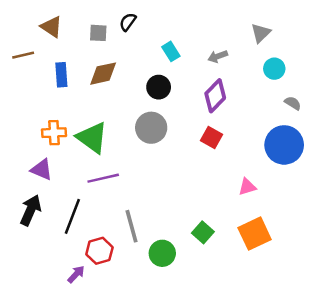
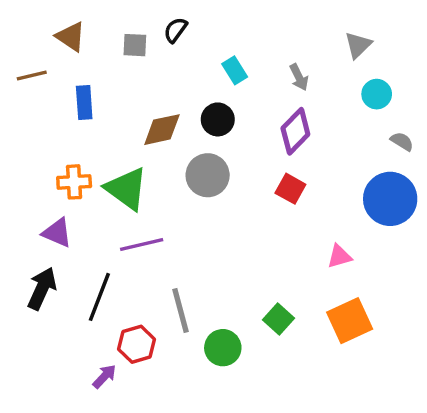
gray arrow: (218, 56) -> (299, 77), turned -96
brown diamond: (103, 74) -> (162, 130), moved

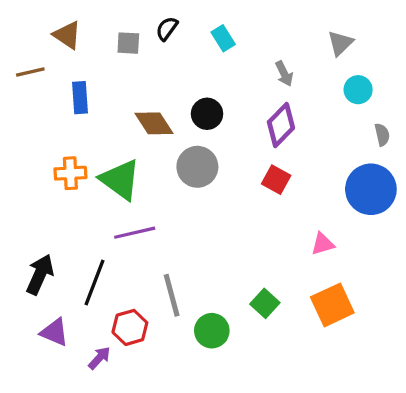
cyan rectangle: (235, 70) -> (223, 38), moved
brown diamond: (162, 130) -> (154, 123), turned 69
gray semicircle: (402, 141) -> (382, 135), turned 45
purple triangle: (57, 233) -> (54, 332), moved

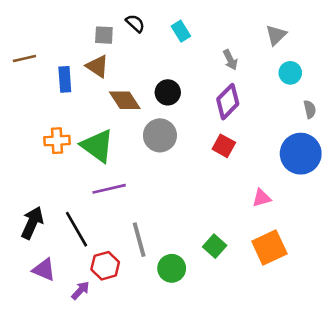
black semicircle: (167, 29) -> (135, 23), turned 96
brown triangle: (67, 35) -> (97, 66), moved
black line: (95, 282) -> (77, 229), turned -51

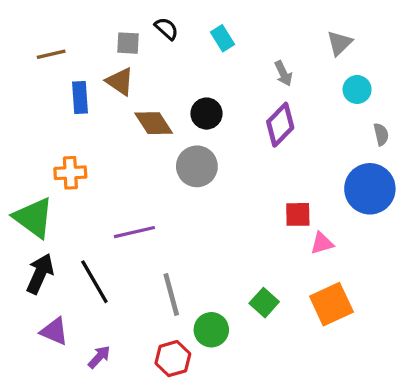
brown line: (24, 59) -> (51, 54), moved
green triangle: (97, 146) -> (34, 218), moved
red square: (224, 146) -> (298, 214), moved, turned -30
red hexagon: (105, 266) -> (173, 359), moved

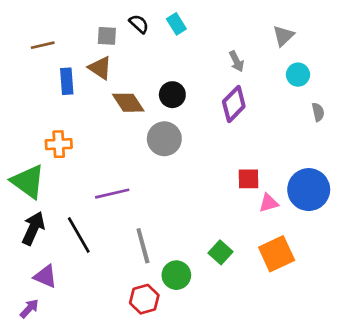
cyan rectangle: (223, 38) -> (176, 24), moved
blue circle: (370, 189) -> (309, 190), moved
purple arrow: (99, 357) -> (29, 309), moved

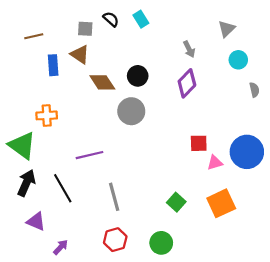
green circle: (176, 275) -> (161, 243), moved
purple arrow: (29, 309) -> (61, 247), moved

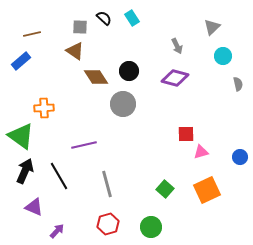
blue rectangle: (53, 65) -> (21, 61), moved, turned 54
purple diamond: (187, 83) -> (175, 78), turned 60
blue circle: (247, 152) -> (240, 157), moved, size x0.5

